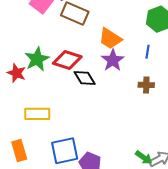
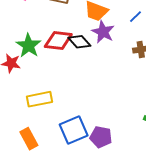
blue line: (148, 52) -> (136, 17), turned 48
black diamond: (85, 78) -> (79, 42), moved

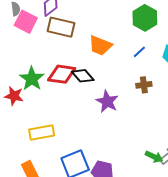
purple star: (103, 32) -> (107, 101), moved

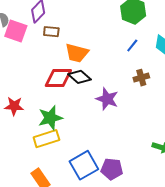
brown rectangle: (61, 27) -> (51, 32), size x0.6
orange trapezoid: (100, 46) -> (77, 53), moved
green star: (32, 79) -> (50, 118), moved, turned 30

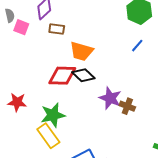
pink square: (16, 31) -> (21, 27), size x0.7
brown cross: (141, 78) -> (127, 106), moved, turned 35
yellow rectangle: (46, 139) -> (48, 136), turned 70

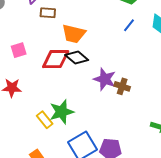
pink square: (21, 27) -> (19, 50), moved, turned -35
green star: (53, 115) -> (62, 112), moved
yellow rectangle: (48, 136) -> (45, 120), size x0.7

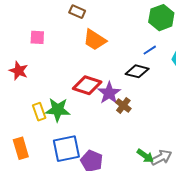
black diamond: (77, 58) -> (137, 71), moved, turned -45
red diamond: (56, 59) -> (87, 85), moved

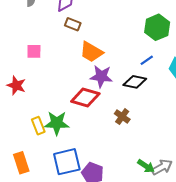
purple star: (109, 93) -> (101, 76), moved, turned -30

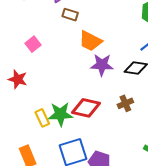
pink square: (34, 51) -> (33, 44), turned -35
red diamond: (85, 98) -> (86, 108), moved
brown cross: (122, 117) -> (125, 103), turned 35

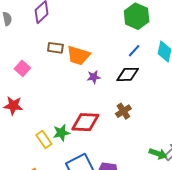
brown rectangle: (70, 15) -> (55, 48), moved
purple star: (102, 65) -> (94, 77), size x0.6
green star: (60, 114) -> (61, 133), size x0.7

